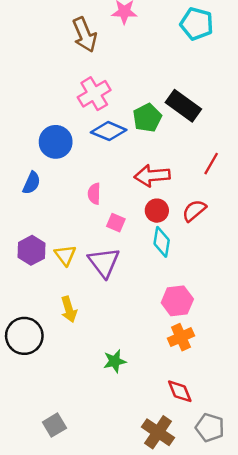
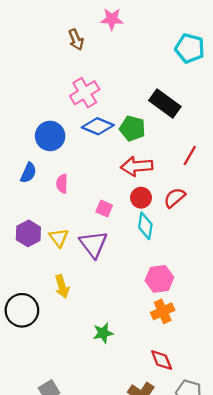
cyan pentagon: (197, 24) -> (190, 48), moved
brown arrow: (85, 35) -> (76, 40), size x0.7
green pentagon: (147, 118) -> (132, 128), moved, turned -30
pink semicircle: (94, 194) -> (62, 184), moved

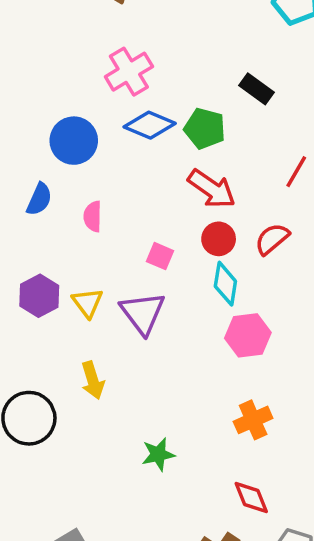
black rectangle: (165, 103) -> (257, 89), size x0.7
red arrow: (137, 166) -> (212, 189), turned -140
pink hexagon: (159, 279) -> (248, 335), moved

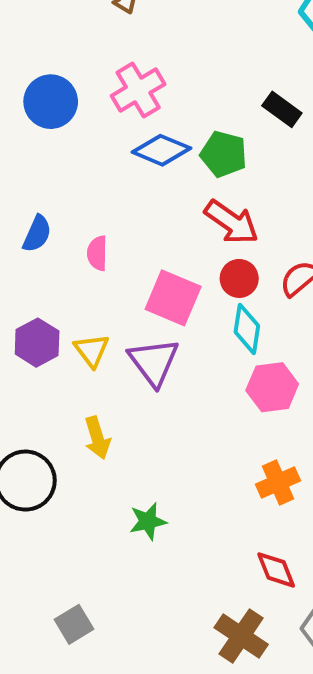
blue circle: (74, 141) -> (51, 102), moved
pink square: (160, 256) -> (173, 298), size x1.8
green star: (158, 454) -> (148, 521), moved

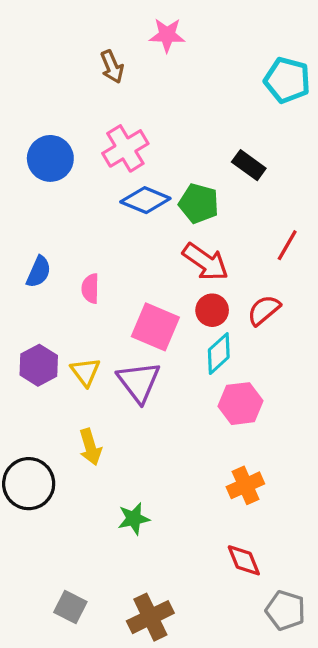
cyan diamond: (247, 329) -> (219, 354), turned 39
gray square: (74, 624) -> (70, 607), turned -32
brown cross: (241, 636) -> (150, 617), moved, turned 30

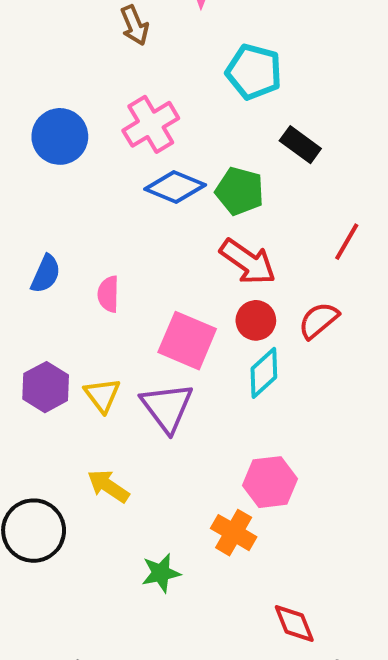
cyan pentagon: (287, 80) -> (254, 72), moved
pink hexagon: (240, 404) -> (270, 482), moved
yellow arrow: (90, 447) -> (108, 486), turned 141
orange cross: (245, 485) -> (234, 533), moved, turned -36

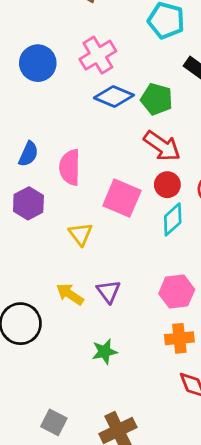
pink semicircle: (108, 294) -> (70, 167), size x1.5
purple hexagon: (46, 387) -> (28, 203), moved
yellow triangle: (102, 395) -> (81, 234), moved
purple triangle: (167, 407) -> (109, 292), moved, size x0.7
orange cross: (234, 533) -> (179, 338), moved, turned -36

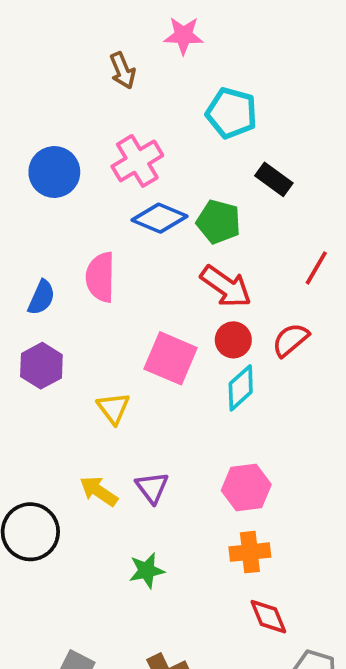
pink semicircle: (70, 167) -> (100, 277), moved

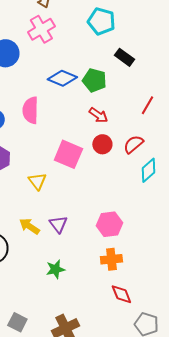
pink cross: (137, 161) -> (41, 29), moved
red arrow: (226, 286) -> (98, 115), size x0.7
cyan diamond: (241, 388) -> (148, 170), moved

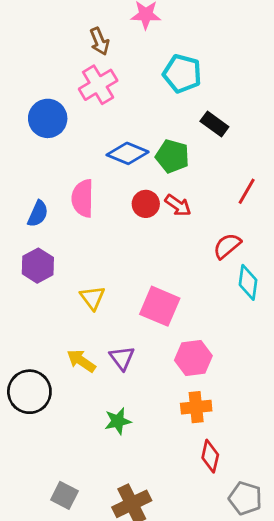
red circle: (102, 144) -> (146, 204), moved
pink square: (68, 154) -> (160, 306), moved
cyan diamond: (148, 170) -> (248, 282), turned -40
red diamond: (121, 294) -> (210, 456), turned 35

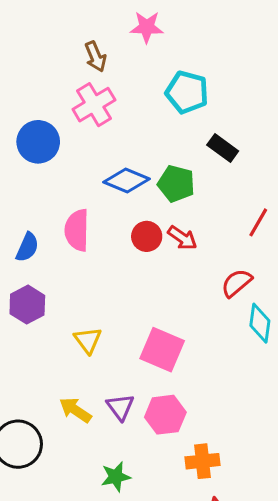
pink hexagon: (193, 358) -> (165, 415), moved

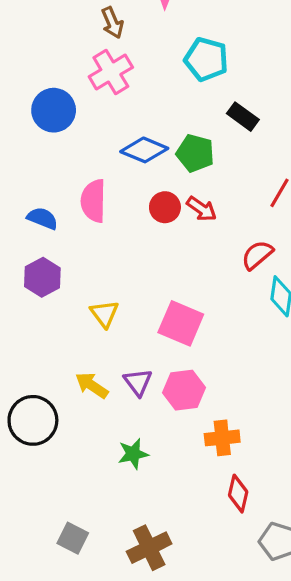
blue semicircle: (27, 247) -> (42, 218), turned -92

